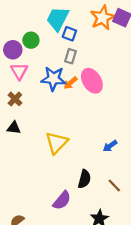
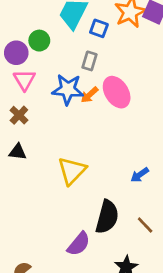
blue square: (69, 34) -> (99, 28), moved
black semicircle: (84, 179) -> (107, 217), size x1.4

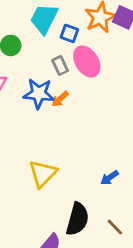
gray rectangle: (89, 61) -> (60, 65), turned -42
pink ellipse: (117, 92) -> (87, 61), moved

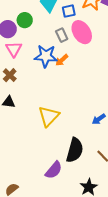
blue square: (69, 33) -> (69, 11), turned -32

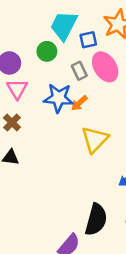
green circle: (25, 20) -> (47, 51), moved
yellow triangle: (49, 116) -> (95, 139), moved

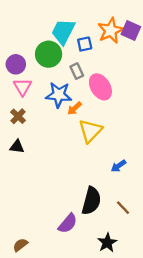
green circle: (47, 51) -> (49, 54), size x1.5
pink ellipse: (105, 67) -> (100, 87), moved
orange arrow: (79, 103) -> (74, 108), moved

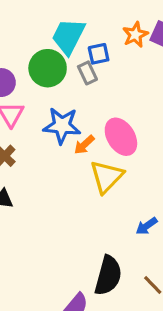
orange star: (111, 30) -> (135, 35), size x0.7
gray rectangle: (77, 71) -> (87, 73), moved
pink ellipse: (100, 87) -> (121, 137), moved

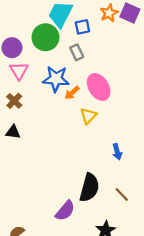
gray rectangle: (87, 73) -> (77, 52), moved
yellow triangle: (107, 177) -> (88, 116), size x0.7
blue arrow: (146, 226) -> (117, 152), turned -70

